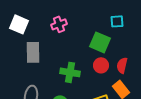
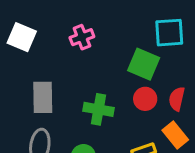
cyan square: (117, 21) -> (169, 33), size x1.5
gray rectangle: (33, 52) -> (43, 97), moved

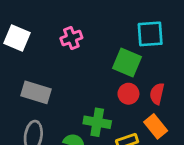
gray rectangle: (43, 97) -> (36, 92), turned -72
green cross: (99, 109) -> (97, 122), moved

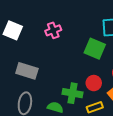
red circle: (128, 94) -> (94, 83), moved

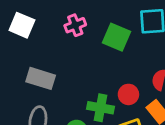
green square: (95, 49) -> (116, 37), moved

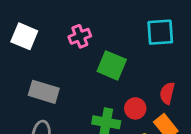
green square: (116, 37) -> (112, 65), moved

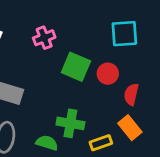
red circle: (135, 108) -> (108, 74), moved

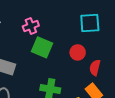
green square: (76, 67) -> (42, 47), moved

